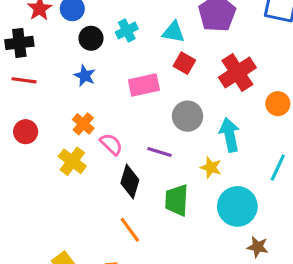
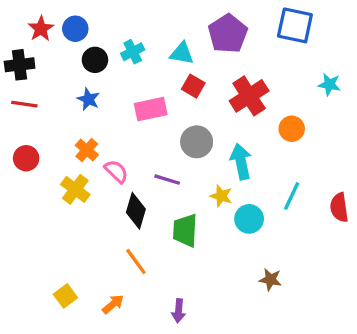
cyan circle: (237, 206) -> (249, 219), moved, size x0.7

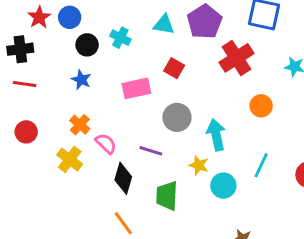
cyan cross: (133, 52) -> (120, 38), turned -36
cyan triangle: (182, 53) -> (164, 25), moved
red cross: (249, 96) -> (236, 58), moved

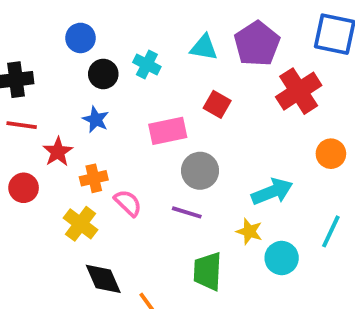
red star: (39, 17) -> (58, 152), moved
gray circle: (177, 117) -> (200, 171), moved
orange cross: (80, 125) -> (94, 178), turned 36
cyan arrow: (216, 135) -> (272, 192), turned 80
black diamond: (123, 178) -> (103, 279), moved, turned -40

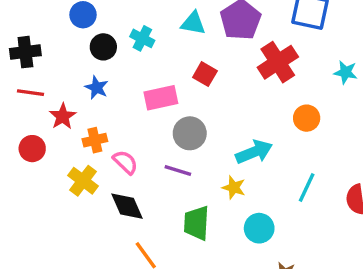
cyan circle: (282, 258) -> (259, 228), moved
black diamond: (103, 279) -> (127, 206), moved

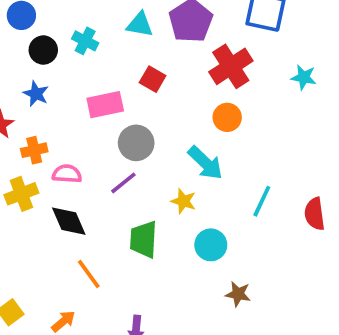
orange circle: (307, 118) -> (227, 117), moved
cyan arrow: (254, 152) -> (205, 163), turned 66
pink semicircle: (125, 162) -> (67, 174), turned -40
purple line: (178, 171) -> (123, 183), turned -56
yellow cross: (83, 181) -> (21, 194), turned 32

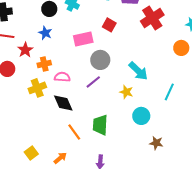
orange circle: (227, 117) -> (181, 48), moved
green trapezoid: (143, 239) -> (100, 125), moved

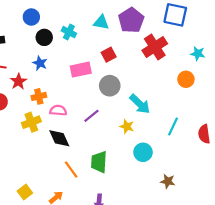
red square: (109, 25) -> (109, 55), turned 32
gray circle: (100, 60) -> (110, 86), moved
brown star: (156, 143) -> (168, 181), moved

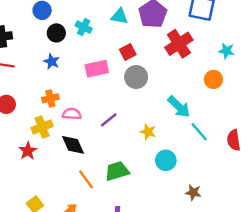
red star: (18, 81) -> (28, 151), moved
gray circle: (110, 86) -> (136, 77), moved
cyan arrow: (140, 104) -> (179, 107), moved
cyan line: (173, 127) -> (199, 132), turned -66
green trapezoid: (99, 162) -> (117, 171), turned 70

